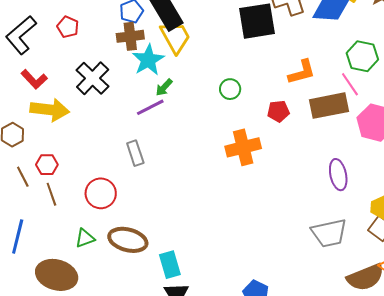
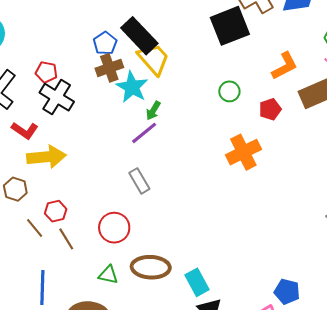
black cross: (93, 78) -> (57, 97), moved
green circle: (230, 89) -> (229, 91), moved
green triangle: (85, 238) -> (108, 275), turned 45

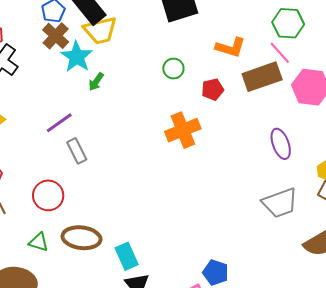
yellow trapezoid: (154, 59) -> (100, 30), turned 114
orange L-shape: (285, 66) -> (230, 47), turned 40
brown cross: (109, 68) -> (56, 36), turned -32
purple line: (144, 133) -> (59, 123), moved

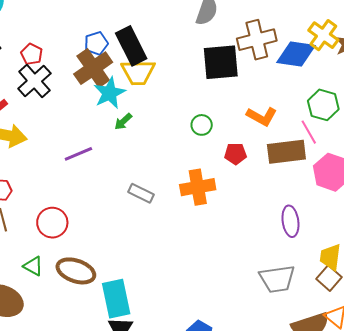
brown cross: (56, 36) -> (93, 68), size x1.4
gray rectangle: (77, 151) -> (141, 193), moved, turned -50
cyan rectangle: (127, 256) -> (116, 299), size x1.4

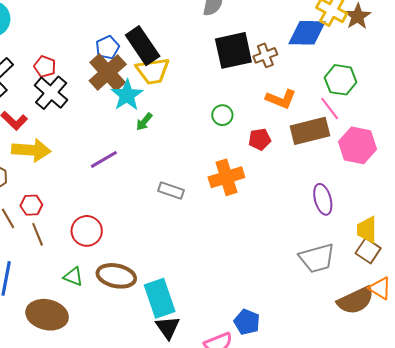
brown cross: (257, 40) -> (265, 55), moved, size x0.6

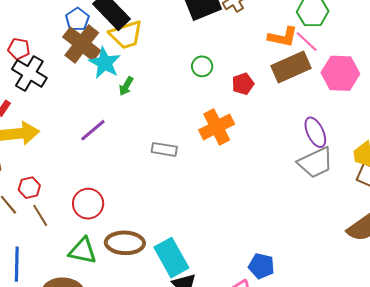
orange L-shape: (281, 99) -> (283, 37), moved
gray trapezoid: (317, 258) -> (316, 163), moved
green triangle: (73, 277) -> (83, 251), size x1.4

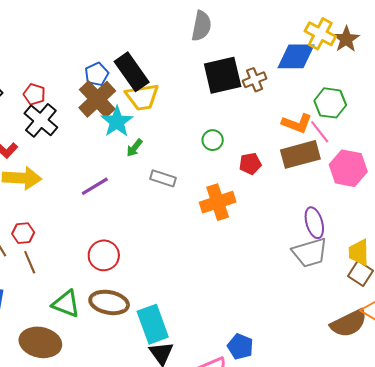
gray rectangle: (164, 149) -> (163, 178), moved
red circle: (88, 204) -> (104, 255), moved

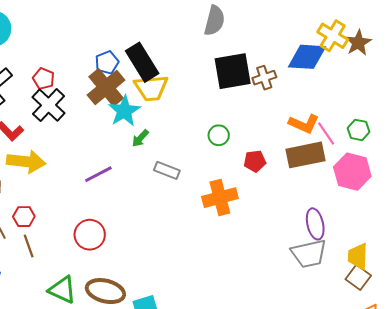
green hexagon: (330, 103) -> (359, 130), moved, size x0.7
red circle: (104, 255) -> (90, 235), moved

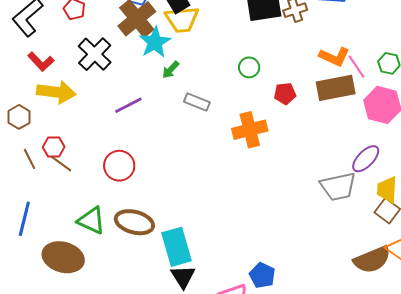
black cross: (49, 105) -> (95, 54), moved
purple ellipse: (315, 224) -> (366, 159), moved, turned 56
brown line: (29, 246) -> (61, 164), moved, turned -35

